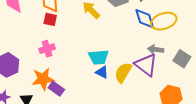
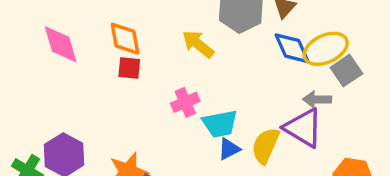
pink cross: (47, 49) -> (185, 102), moved
gray square: (182, 59) -> (346, 71), moved, turned 30
blue triangle: (102, 72) -> (229, 149), turned -48

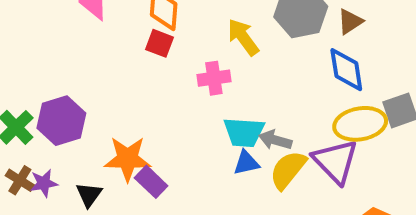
yellow ellipse: (326, 49) -> (360, 124), moved
gray arrow: (317, 99) -> (275, 140), moved
pink cross: (185, 102) -> (214, 78), moved

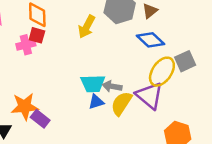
yellow arrow: (243, 37) -> (87, 27), turned -110
blue diamond: (346, 70) -> (150, 40), turned -32
pink cross: (214, 78) -> (26, 45), moved
yellow ellipse: (360, 124) -> (162, 72), turned -40

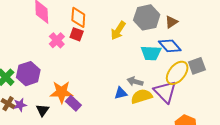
pink cross: (26, 45) -> (57, 40), moved, turned -35
cyan trapezoid: (93, 84) -> (151, 53), moved
yellow semicircle: (121, 103) -> (142, 96), turned 35

